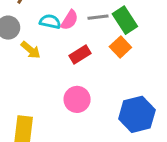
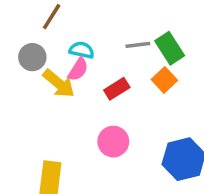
pink semicircle: (70, 20) -> (78, 69), moved
yellow arrow: (31, 50) -> (59, 83), size x1.4

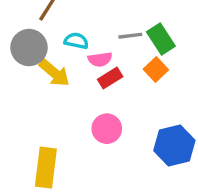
gray circle: (32, 57) -> (29, 48), size x1.4
pink semicircle: (78, 69) -> (100, 59), moved, turned 50

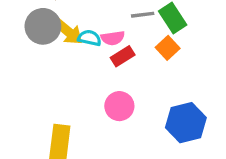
cyan semicircle: (76, 41) -> (89, 38), moved
yellow arrow: (54, 73) -> (68, 31), moved

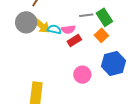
pink circle: (119, 106) -> (82, 75), moved
blue hexagon: (186, 123) -> (113, 64), moved

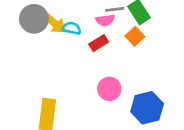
pink semicircle: (68, 29) -> (105, 20), moved
blue hexagon: (113, 64) -> (147, 108), moved

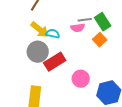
gray circle: (34, 19) -> (38, 52), moved
red rectangle: (99, 43) -> (55, 62), moved, size x1.5

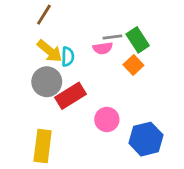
cyan semicircle: (53, 34) -> (68, 57), turned 80

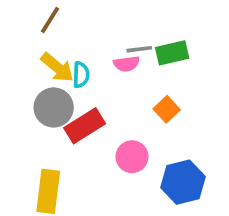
green rectangle: (138, 40) -> (172, 53), turned -70
orange square: (133, 65) -> (167, 109), moved

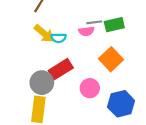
cyan semicircle: (81, 75) -> (59, 38), turned 88
gray circle: (54, 107) -> (42, 83), moved
orange square: (167, 109) -> (111, 59), size x1.5

